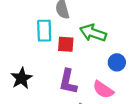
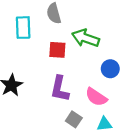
cyan rectangle: (44, 31) -> (23, 28), moved

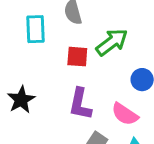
green arrow: (86, 38) -> (112, 42), turned 124

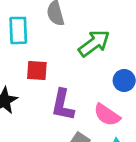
red square: (77, 57) -> (37, 70), moved

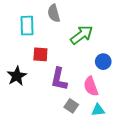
pink semicircle: (107, 115) -> (91, 86), turned 36

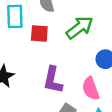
red square: (40, 54) -> (39, 34), moved

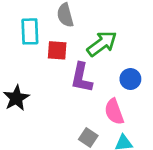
purple L-shape: (53, 80) -> (81, 78), moved

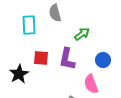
green arrow: (102, 44) -> (82, 34), size x0.7
red square: (57, 50) -> (41, 58), moved

